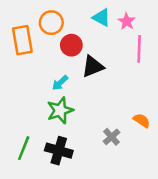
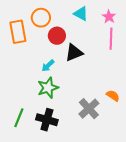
pink star: (127, 21) -> (109, 17), moved
gray cross: (112, 137) -> (89, 109), size x1.5

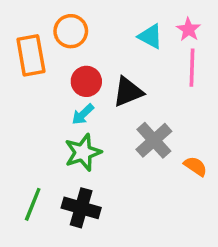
cyan triangle: (81, 14) -> (150, 36), moved
red circle: (57, 36) -> (86, 81), moved
gray cross: (89, 109) -> (154, 140), moved

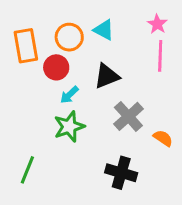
orange circle: (71, 31) -> (69, 37), moved
cyan triangle: (150, 36) -> (104, 30), moved
red circle: (86, 81) -> (56, 67), moved
black cross: (81, 208) -> (121, 173), moved

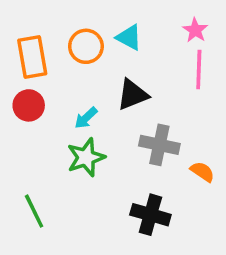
red circle: (56, 67) -> (29, 105), moved
gray cross: (128, 116) -> (159, 145), turned -36
green line: (27, 170) -> (34, 211), turned -48

